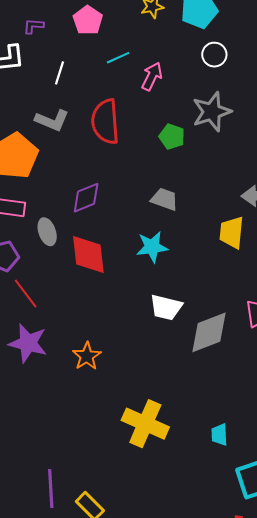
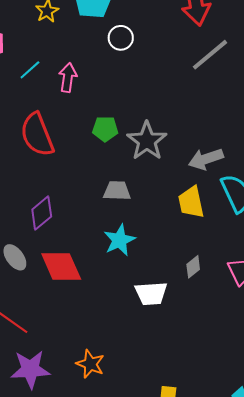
gray star: (212, 112) -> (147, 141), moved
gray diamond: (209, 332) -> (193, 267), moved, size x0.5

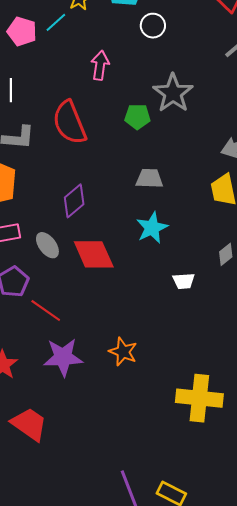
cyan line: (30, 70) -> (56, 22), moved
gray star: (147, 141) -> (173, 93), moved
white trapezoid: (151, 293) -> (184, 281), size x0.7

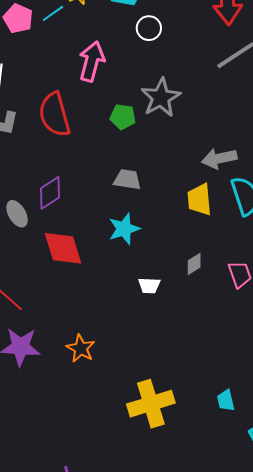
pink arrow: (100, 65) -> (92, 61), size x1.4
gray ellipse: (47, 245) -> (17, 214), moved
yellow cross: (199, 398) -> (151, 404), turned -30

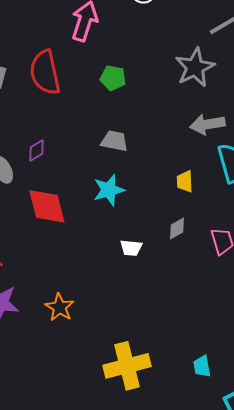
gray star: (161, 98) -> (195, 67), moved
purple diamond: (50, 193) -> (36, 150), size x0.7
yellow trapezoid: (200, 200) -> (185, 181), moved, size x0.7

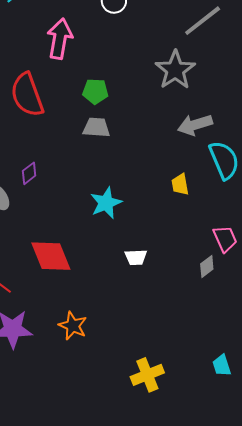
gray trapezoid: (114, 141) -> (96, 128), moved
red diamond: (47, 206) -> (51, 256), moved
gray diamond: (177, 229) -> (207, 266), moved
yellow cross: (127, 366) -> (147, 375), size x0.7

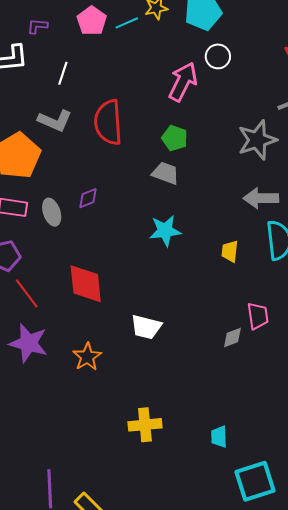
pink arrow: (60, 39) -> (183, 82), moved
cyan star: (106, 203) -> (165, 231), moved
white trapezoid: (136, 257) -> (146, 327), moved, size x1.4

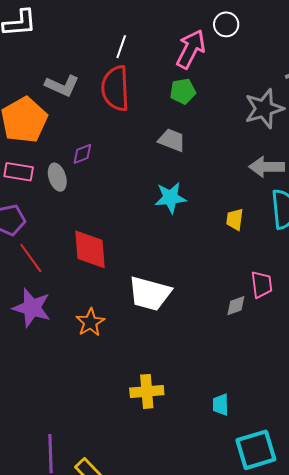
white line: (63, 73) -> (121, 47), moved
green pentagon: (175, 138) -> (183, 91), moved, turned -30
purple diamond: (88, 198) -> (82, 154), moved
white trapezoid: (146, 327) -> (150, 294), size x1.4

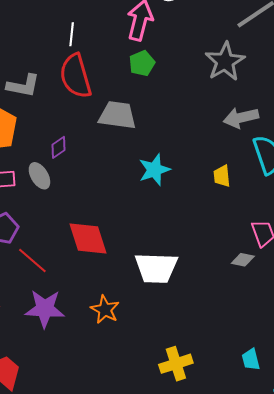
gray trapezoid: (172, 140) -> (117, 115), moved, size x1.4
gray diamond: (236, 306) -> (243, 260), turned 45

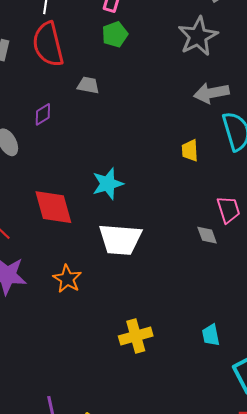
gray trapezoid: (117, 115) -> (88, 85), size x0.6
purple diamond: (59, 147) -> (43, 114), moved
cyan star: (154, 170) -> (108, 184), moved
gray diamond: (243, 260) -> (207, 235), turned 55

